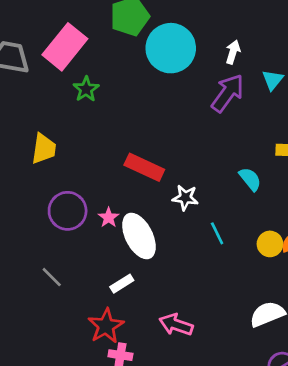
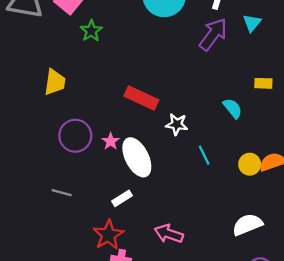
gray line: (52, 277) -> (62, 193), turned -30

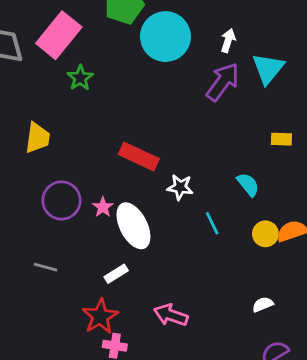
cyan triangle: (252, 23) -> (268, 69), size x1.5
cyan semicircle: (233, 108) -> (248, 184), moved
white semicircle: (247, 225) -> (263, 304), size x0.6

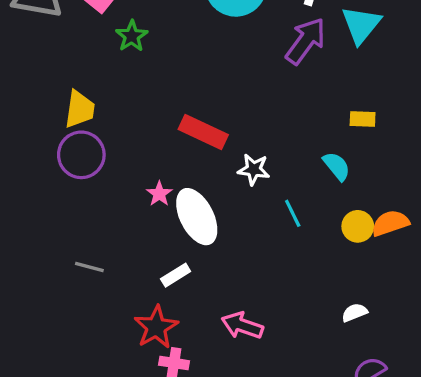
yellow rectangle: (281, 139) -> (363, 119), moved
purple circle: (61, 200) -> (81, 155), moved

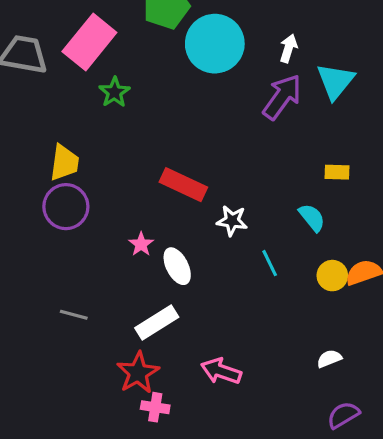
white ellipse: (197, 217) -> (177, 266), size x0.7
white rectangle: (176, 275) -> (157, 323), size x1.5

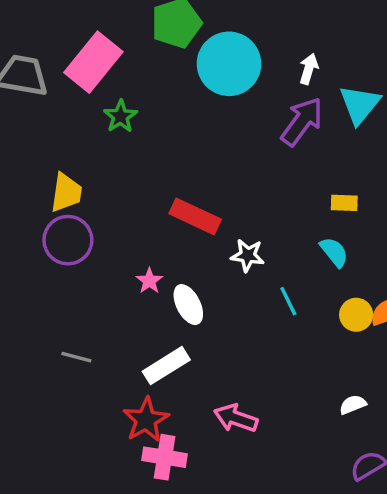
yellow rectangle: (337, 172) -> (344, 203), moved
pink cross: (155, 407) -> (165, 457), size x1.4

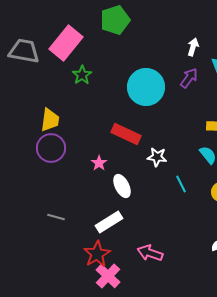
cyan circle: (229, 64) -> (146, 87), moved
purple arrow: (302, 121) -> (189, 78), size x0.7
pink star: (149, 281) -> (99, 163), moved
pink cross: (165, 457) -> (108, 276), turned 35

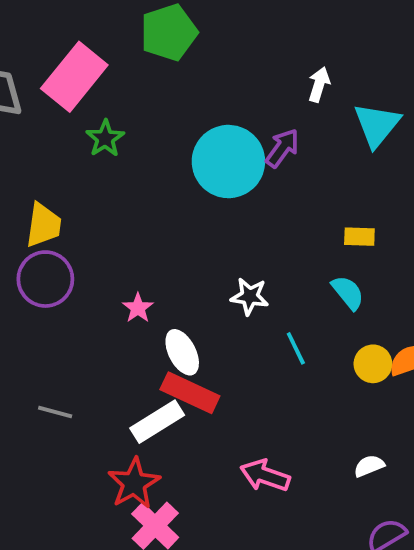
purple arrow: (189, 78) -> (282, 148), moved
red rectangle: (126, 134) -> (190, 393), moved
pink arrow: (150, 253) -> (265, 476), moved

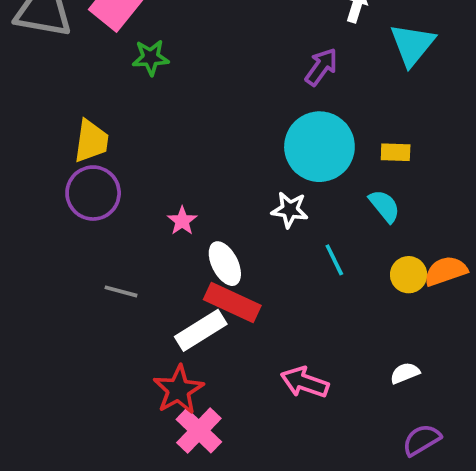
green star: (105, 138) -> (151, 58), turned 30
cyan circle: (228, 162) -> (319, 147), moved
gray line: (55, 412) -> (121, 291), moved

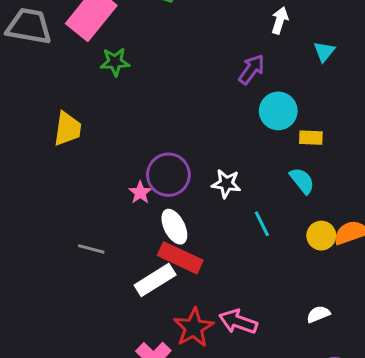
cyan triangle: (412, 45) -> (324, 52), size x0.6
cyan circle: (319, 147) -> (278, 111), moved, size x0.7
purple circle: (93, 193) -> (168, 175), moved
red star: (178, 390) -> (194, 328), moved

